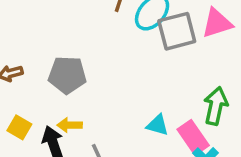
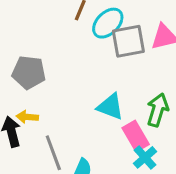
cyan triangle: (158, 125) -> (110, 107), moved, size x1.4

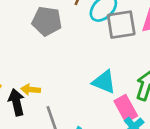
gray pentagon: (29, 72) -> (47, 21), moved

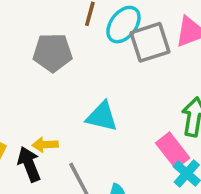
cyan triangle: (104, 82) -> (102, 117), moved

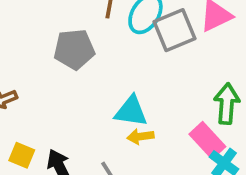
yellow arrow: (45, 145) -> (140, 136), moved

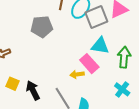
cyan triangle: (131, 111) -> (100, 46), moved
pink rectangle: (207, 140) -> (89, 64), moved

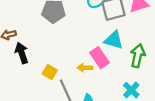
yellow square: (13, 84) -> (50, 72), moved
black arrow: (33, 90) -> (22, 53), moved

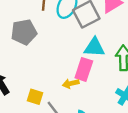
pink rectangle: (100, 58) -> (84, 69), turned 66

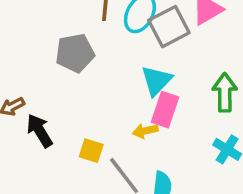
cyan triangle: (94, 47) -> (156, 81), moved, turned -50

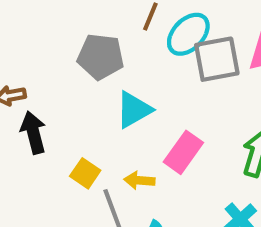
cyan triangle: (156, 81) -> (134, 110), moved
yellow arrow: (145, 131) -> (139, 180), moved

